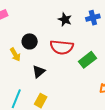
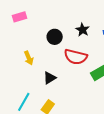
black circle: (30, 41) -> (55, 37), moved

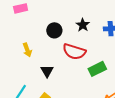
black triangle: (50, 78) -> (47, 71), turned -32

